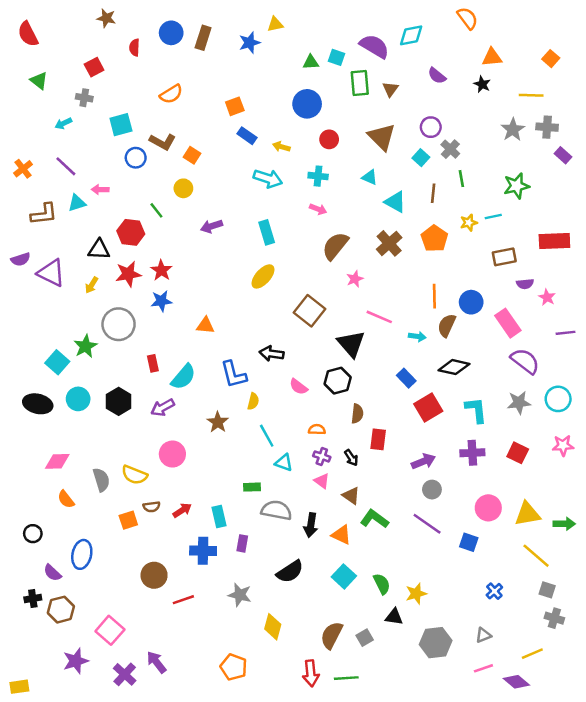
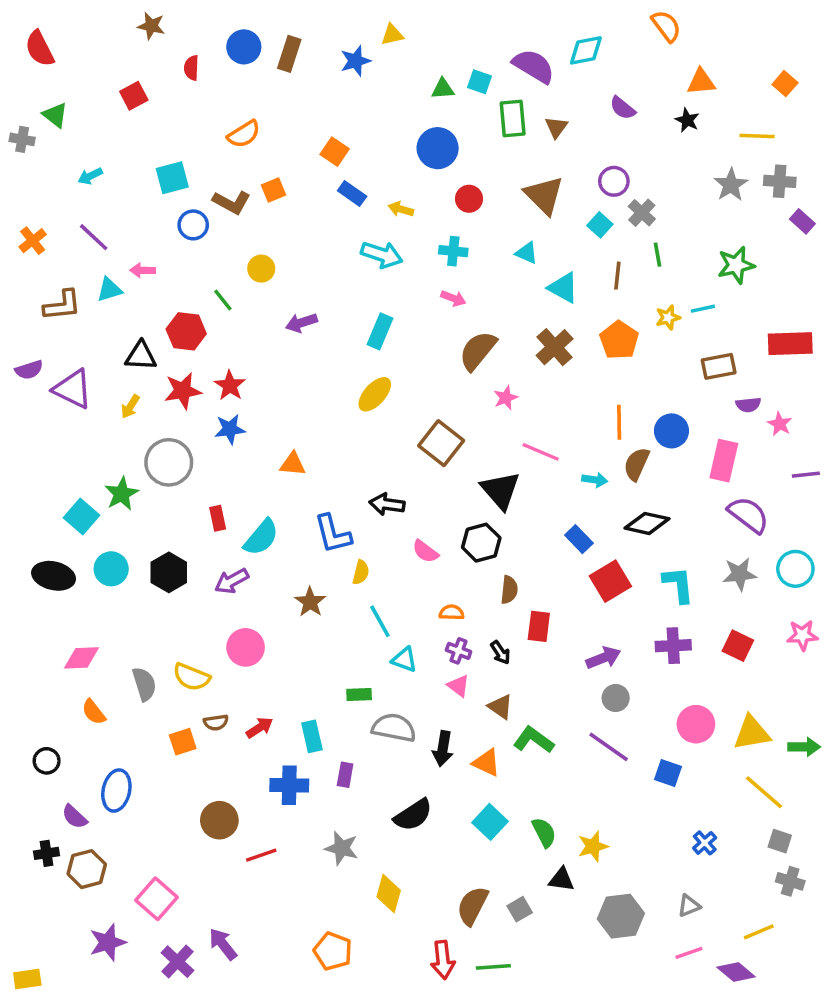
gray cross: (84, 98) -> (22, 139), moved
orange square: (235, 106) -> (335, 152), turned -36
orange square: (192, 155) -> (273, 190), moved, turned 35
cyan rectangle: (267, 232) -> (380, 331), turned 40
pink rectangle: (508, 323) -> (724, 461), turned 48

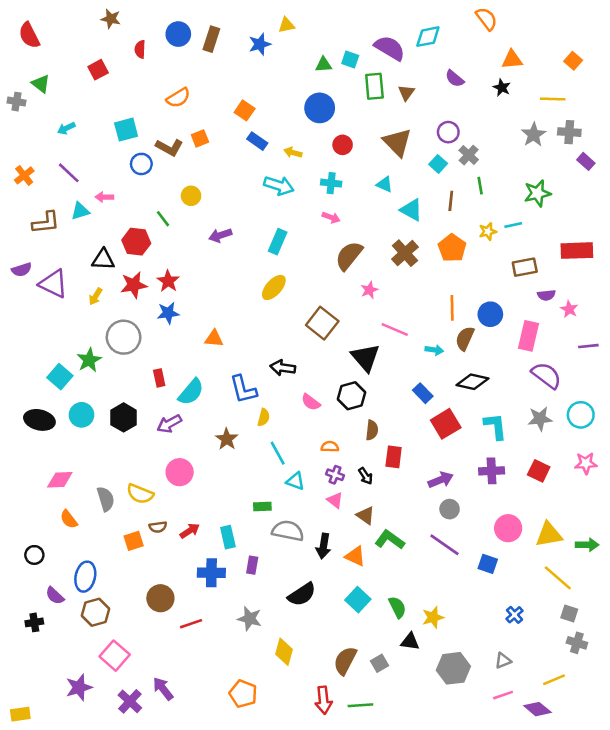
brown hexagon: (87, 869) -> (95, 612), moved

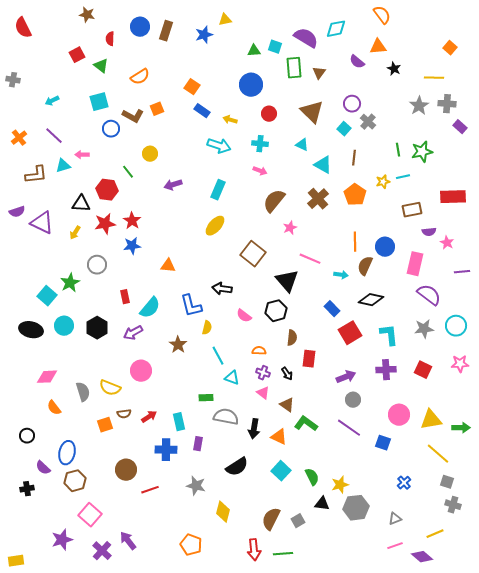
orange triangle: (512, 60) -> (378, 47), moved
green triangle: (41, 84) -> (101, 66), moved
green line: (480, 186) -> (398, 150), moved
gray circle: (124, 337) -> (97, 265), size x0.7
gray hexagon: (453, 668) -> (356, 508), moved

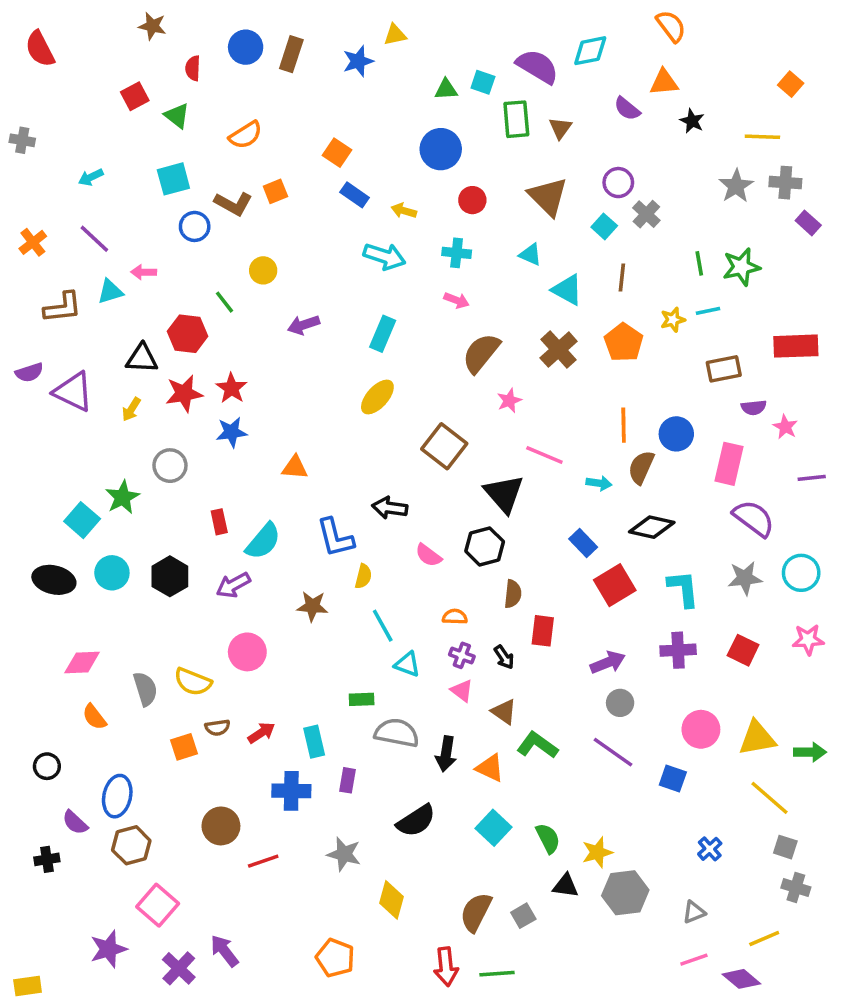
brown star: (178, 345) -> (312, 606), turned -30

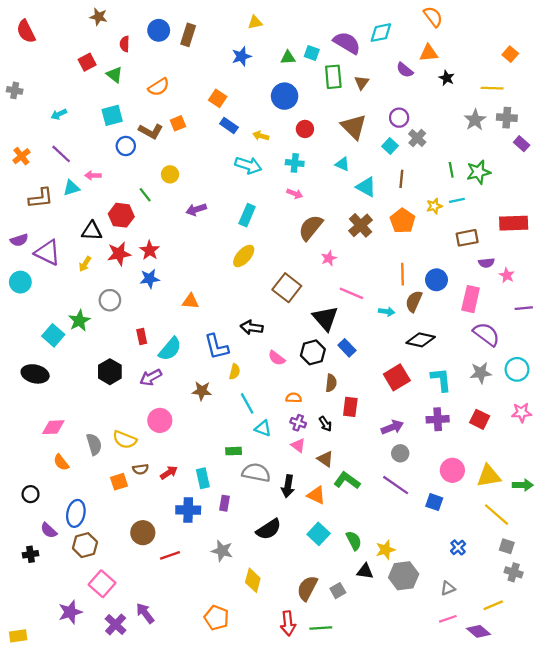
blue star: (358, 61) -> (241, 56), moved
blue rectangle: (583, 543) -> (347, 348), moved
cyan circle: (112, 573) -> (20, 282), moved

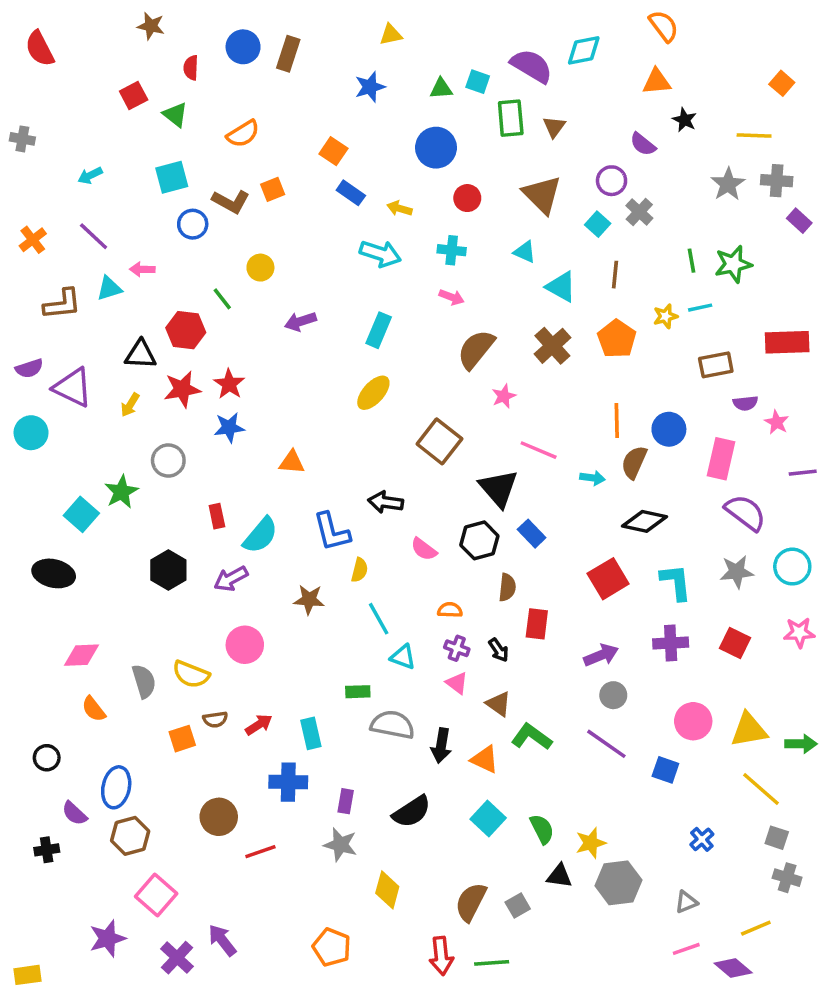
purple semicircle: (405, 70) -> (643, 144), moved
purple rectangle: (224, 503) -> (346, 801), moved

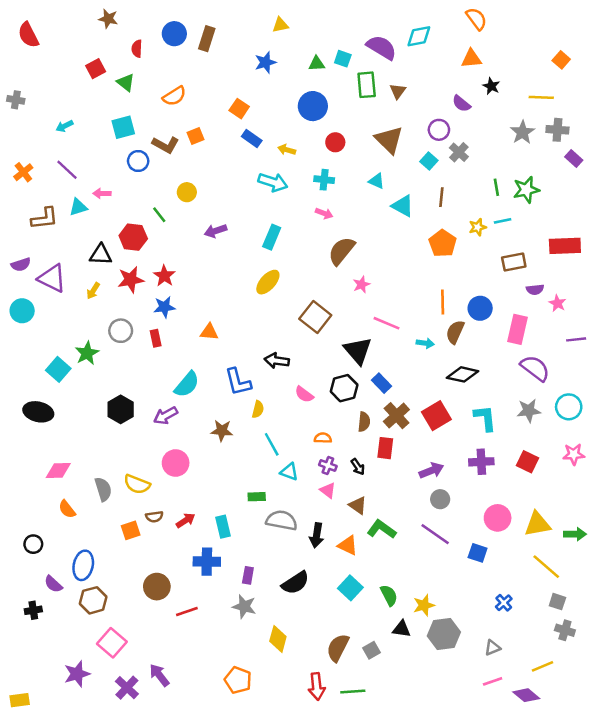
brown cross: (552, 346) -> (396, 416), moved
red rectangle: (217, 516) -> (156, 338), moved

